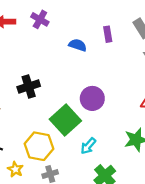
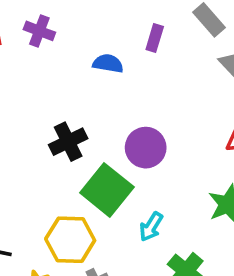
purple rectangle: (108, 34) -> (155, 38), turned 35
black cross: (29, 87) -> (68, 142), moved

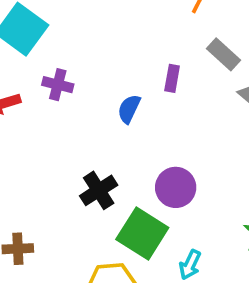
blue semicircle: (108, 63) -> (129, 109), turned -68

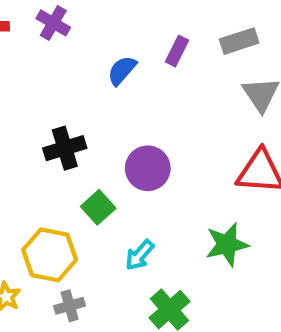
gray rectangle: (223, 54) -> (239, 41), turned -76
green square: (142, 234) -> (98, 207), size x0.6

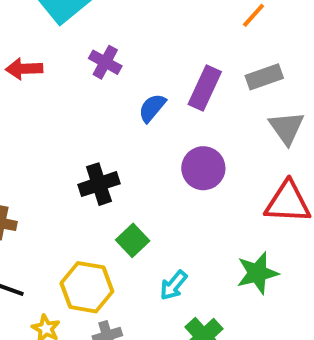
purple cross: (53, 23) -> (105, 62), moved
purple rectangle: (177, 51) -> (205, 88), size x1.5
purple circle: (148, 168) -> (203, 168), moved

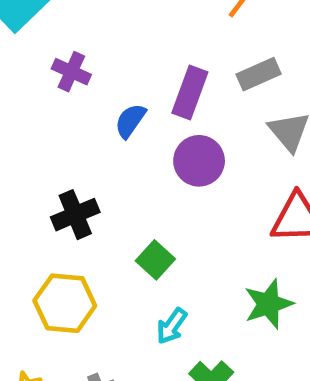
purple circle: (203, 168) -> (199, 161), moved
green square: (133, 240) -> (155, 260), moved
yellow hexagon: (87, 287) -> (65, 303), moved

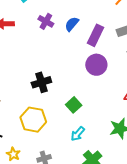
blue semicircle: (130, 121) -> (72, 24), moved

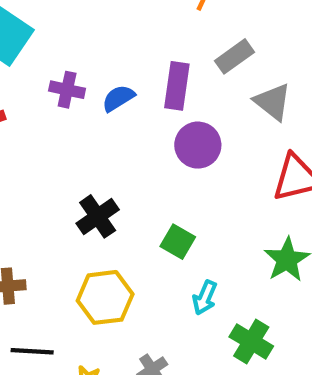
blue semicircle: (72, 24) -> (118, 98), moved, turned 35

